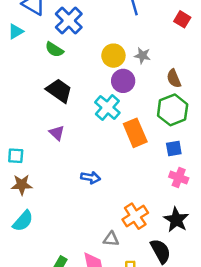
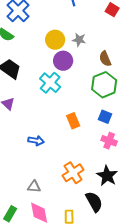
orange rectangle: (135, 133) -> (73, 121), moved, size x0.7
blue square: (174, 149) -> (105, 117), turned 32
gray triangle: (111, 239) -> (34, 187), moved

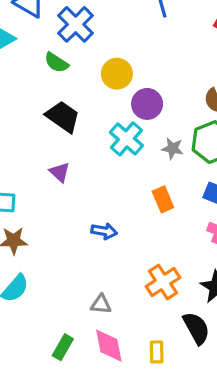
yellow circle: (55, 40) -> (117, 74), moved
gray star: (79, 40) -> (173, 148), moved

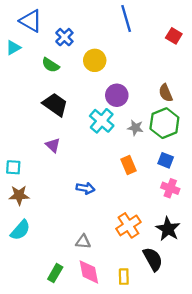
blue cross: (76, 24) -> (64, 37), size x0.7
yellow circle: (117, 74) -> (95, 60), moved

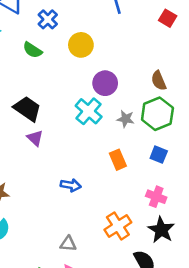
black trapezoid: (55, 105) -> (27, 109), moved
pink cross: (170, 188) -> (156, 197), moved

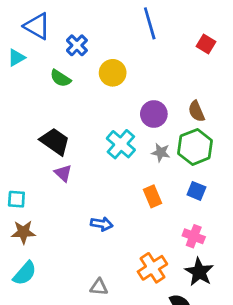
purple circle: (105, 83) -> (154, 114), moved

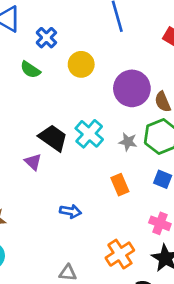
purple circle: (154, 114) -> (132, 88), moved, size x1.4
black trapezoid: (55, 141) -> (53, 138), moved

